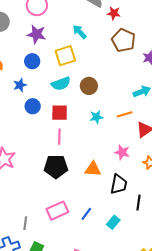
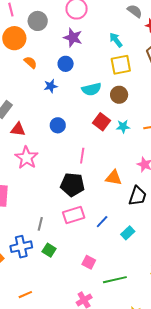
yellow square: (65, 56) -> (121, 65), moved
blue circle: (33, 106) -> (58, 125), moved
red square: (60, 113) -> (102, 122), moved, turned 30
pink line: (59, 137) -> (82, 156), moved
black pentagon: (56, 167) -> (72, 185), moved

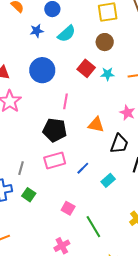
cyan semicircle: (92, 89) -> (67, 34), moved, turned -30
blue circle: (58, 125) -> (42, 70), size x1.6
green line: (115, 280) -> (93, 227), turned 70

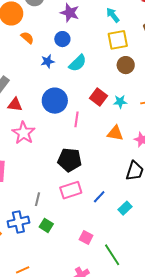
brown circle: (105, 42) -> (126, 65), moved
pink line: (65, 101) -> (77, 119), moved
orange triangle: (96, 125) -> (115, 133), moved

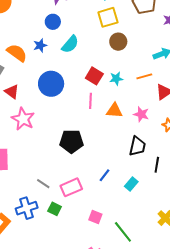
orange semicircle: (27, 38) -> (17, 53), moved, size x1.5
red triangle: (15, 105) -> (12, 92), turned 35
pink line: (77, 119) -> (91, 101), moved
pink rectangle: (71, 190) -> (71, 187), moved
gray line: (37, 199) -> (43, 184), turned -64

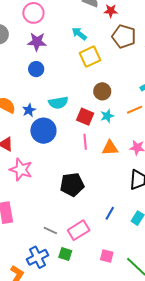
brown circle: (118, 42) -> (102, 91), moved
cyan semicircle: (70, 44) -> (58, 103), moved, turned 48
blue star: (40, 45) -> (29, 110), moved

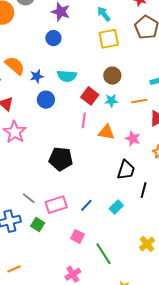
blue circle: (43, 131) -> (46, 100), size x0.7
blue line: (110, 213) -> (86, 205), moved

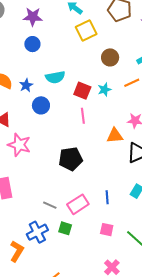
brown circle: (112, 76) -> (110, 57), moved
orange triangle: (106, 132) -> (115, 136), moved
blue line: (86, 205) -> (107, 197), turned -32

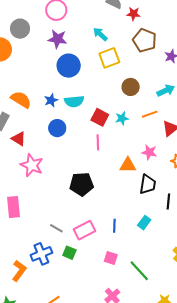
blue circle: (32, 44) -> (69, 66), moved, size x1.5
blue star: (26, 85) -> (51, 100), moved

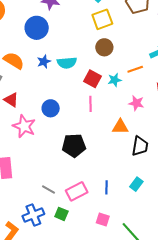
blue circle: (69, 66) -> (37, 28), moved
brown circle: (131, 87) -> (104, 47), moved
orange line: (150, 114) -> (135, 69), moved
blue circle: (57, 128) -> (51, 108), moved
pink star: (149, 152) -> (136, 103), moved

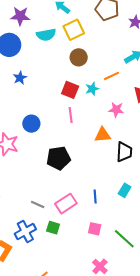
cyan semicircle: (67, 63) -> (46, 35), moved

